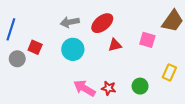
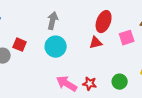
gray arrow: (70, 22) -> (53, 21), turned 114
red ellipse: (102, 23) -> (104, 22), moved, turned -30
pink square: (147, 40) -> (127, 38), turned -35

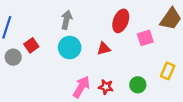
red triangle: (96, 43) -> (104, 49), moved
red square: (20, 45) -> (31, 45), turned 32
pink arrow: (67, 84) -> (81, 87), turned 90

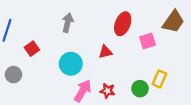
cyan circle: (70, 48) -> (71, 64), moved
gray circle: (13, 57) -> (13, 75), moved
yellow rectangle: (168, 71) -> (159, 79), moved

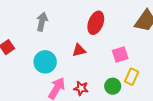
pink square: (148, 41) -> (120, 54), moved

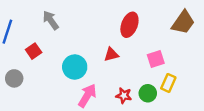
gray arrow: (42, 22) -> (51, 20), moved, turned -48
red star: (81, 88) -> (124, 96), moved

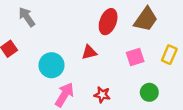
brown trapezoid: (183, 22) -> (146, 19), moved
yellow rectangle: (168, 83) -> (169, 55), moved
green circle: (148, 93) -> (149, 92), moved

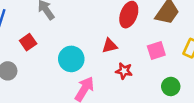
red star: (102, 95) -> (124, 71), moved

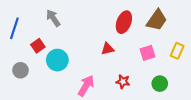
cyan circle: (71, 59) -> (57, 60), moved
red star: (124, 71) -> (123, 82), moved

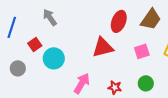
red triangle: (108, 49) -> (103, 47), size x1.6
red star: (123, 82) -> (115, 87), moved
green circle: (160, 84) -> (146, 83), moved

